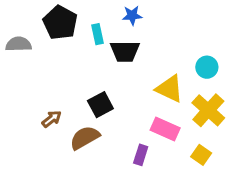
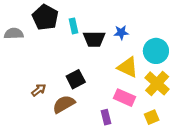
blue star: (132, 15) -> (121, 32), moved
cyan circle: (207, 67) -> (156, 51), size x1.5
purple rectangle: (141, 155) -> (106, 117), turned -32
yellow square: (201, 155) -> (152, 117), turned 32

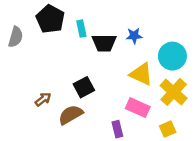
gray semicircle: (14, 34) -> (16, 37), turned 108

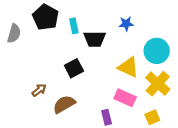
blue star: (134, 36) -> (126, 24), moved
black square: (84, 87) -> (74, 68), moved

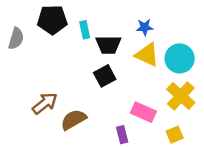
black pentagon: (46, 17) -> (52, 20), turned -30
yellow triangle: (128, 67) -> (147, 55), moved
black square: (74, 68) -> (105, 76), moved
brown arrow: (39, 90) -> (45, 103), size x1.5

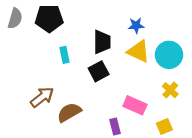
cyan rectangle: (85, 30) -> (64, 55), moved
gray semicircle: (16, 38) -> (15, 18), moved
black trapezoid: (108, 45) -> (102, 42), turned -90
yellow cross: (181, 96) -> (170, 90), size x0.6

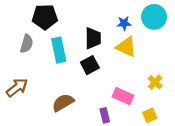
gray semicircle: (15, 18) -> (27, 44), moved
cyan rectangle: (64, 55) -> (59, 50), size x1.6
cyan circle: (169, 55) -> (154, 17), moved
brown arrow: (42, 97) -> (17, 88), moved

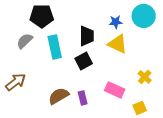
gray semicircle: (27, 44) -> (25, 41), turned -150
purple rectangle: (105, 115) -> (83, 98), moved

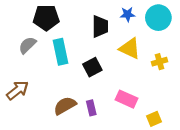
blue star: (116, 22) -> (128, 14), moved
black trapezoid: (87, 36) -> (100, 26), moved
yellow cross: (145, 77) -> (160, 62), moved, turned 32

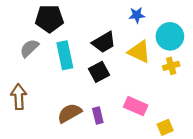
cyan circle: (158, 18) -> (170, 36), moved
black trapezoid: (100, 26) -> (104, 42), moved, turned 60
brown arrow: (18, 90) -> (19, 97), turned -55

